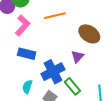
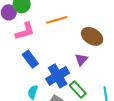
pink L-shape: (23, 25) -> (25, 31), turned 35
blue rectangle: (27, 54) -> (30, 59), turned 42

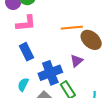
orange line: (57, 20) -> (72, 28), moved

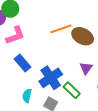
purple triangle: (77, 61) -> (86, 68), moved

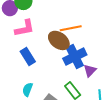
brown ellipse: (83, 36) -> (59, 40), moved
blue cross: (51, 78) -> (75, 57), moved

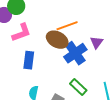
blue rectangle: (28, 56) -> (29, 60), turned 48
purple triangle: (90, 71) -> (97, 42), moved

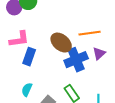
orange line: (67, 26) -> (90, 33), moved
pink L-shape: (21, 33) -> (19, 39), moved

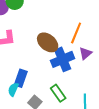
orange line: (90, 33) -> (76, 33), turned -60
blue rectangle: (29, 57) -> (21, 78), moved

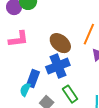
blue cross: (63, 59) -> (58, 66), moved

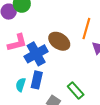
blue cross: (58, 66) -> (36, 54), moved
cyan semicircle: (25, 90) -> (21, 85), moved

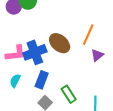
pink L-shape: (17, 43) -> (15, 53), moved
blue rectangle: (37, 80) -> (42, 80), moved

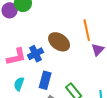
orange line: (88, 35) -> (87, 30), turned -30
blue cross: (35, 52) -> (35, 54), size x0.7

